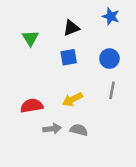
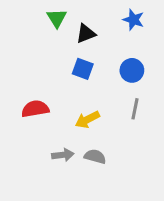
green triangle: (30, 38) -> (57, 18), moved
blue square: (69, 57) -> (83, 69), turned 30
red semicircle: (32, 106) -> (35, 109), moved

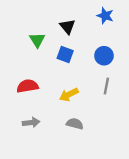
green triangle: (57, 18) -> (37, 40), moved
black triangle: (86, 34) -> (68, 27), turned -49
gray arrow: (63, 155) -> (31, 123), moved

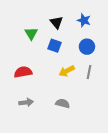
blue star: (105, 16) -> (84, 20), moved
yellow arrow: (69, 95) -> (67, 71), moved

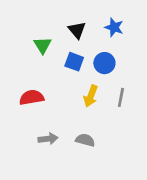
blue circle: (87, 47) -> (104, 63), moved
yellow arrow: (67, 71) -> (91, 96), turned -42
gray arrow: (26, 102) -> (48, 139), moved

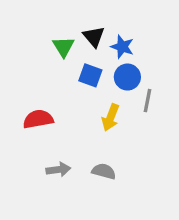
blue star: (114, 27) -> (122, 47), moved
green triangle: (43, 45) -> (63, 47), moved
gray line: (121, 97) -> (148, 101), moved

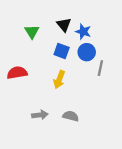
green triangle: (63, 47) -> (32, 32), moved
yellow arrow: (111, 117) -> (59, 80), moved
red semicircle: (38, 119) -> (17, 73), moved

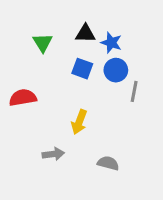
black triangle: (64, 25) -> (85, 33), turned -49
yellow arrow: (59, 80) -> (79, 122), moved
gray semicircle: (71, 116) -> (108, 163), moved

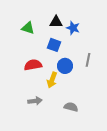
green triangle: (43, 43) -> (28, 28), turned -40
blue circle: (116, 70) -> (65, 66), moved
red semicircle: (23, 98) -> (33, 65), moved

